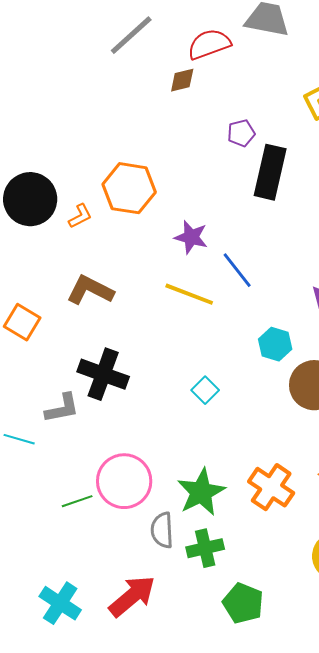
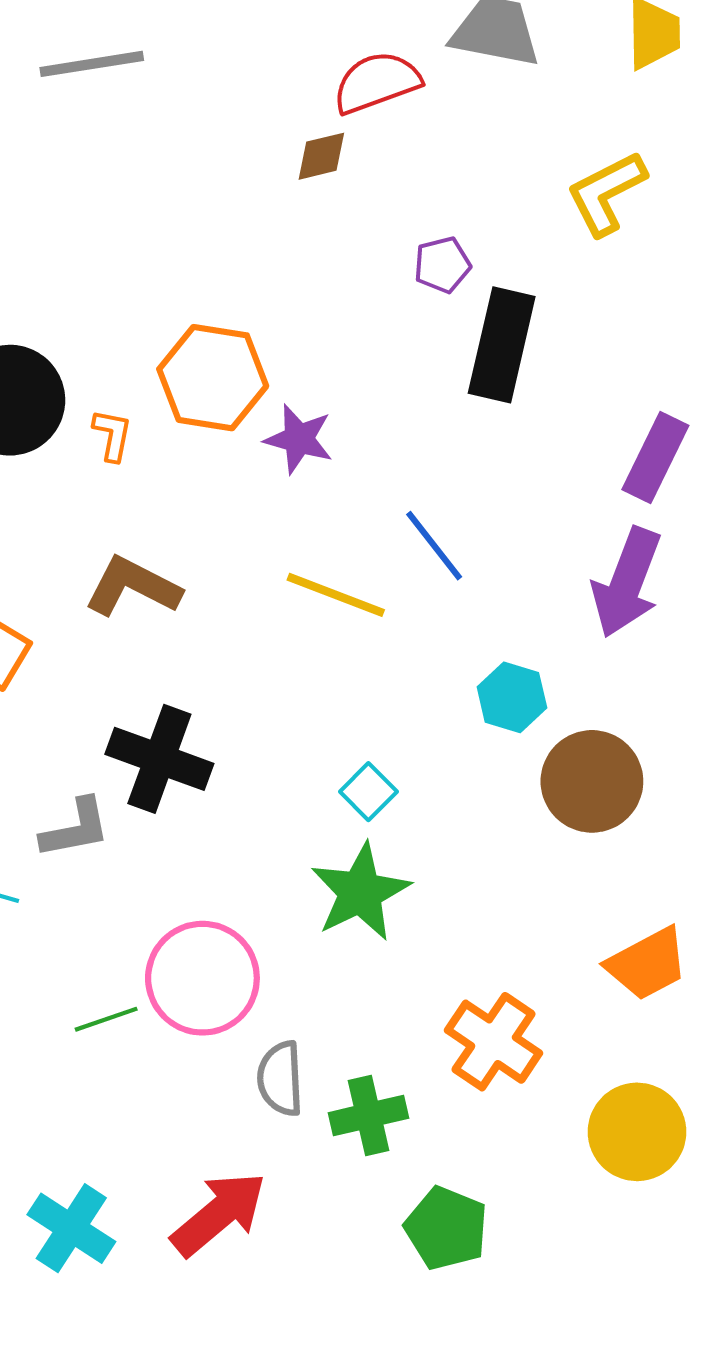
gray line: (131, 35) -> (92, 64), moved, turned 33
orange L-shape: (80, 216) -> (112, 435), turned -52
purple star: (191, 237) -> (299, 439), moved
orange cross: (271, 487) -> (494, 1042), moved
green star: (201, 492) -> (360, 892), moved

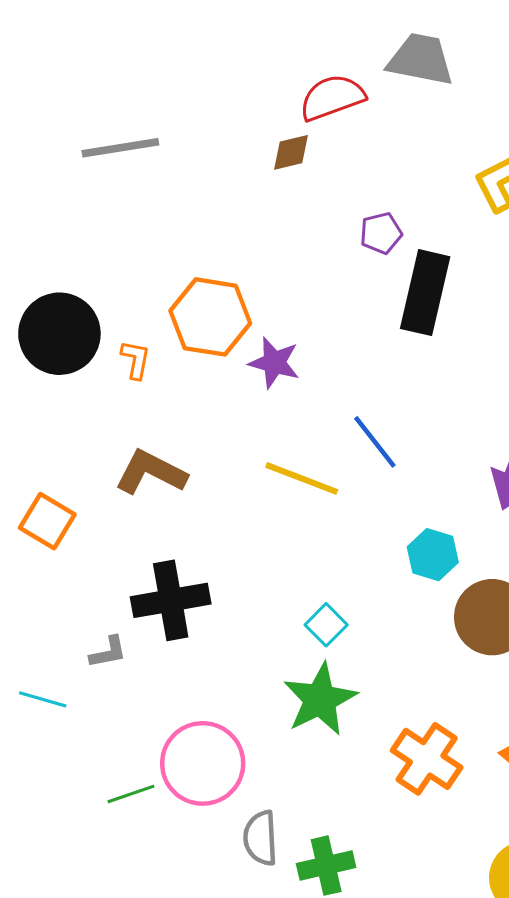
gray line: (92, 64) -> (120, 148), moved
black cross: (159, 759) -> (171, 600), turned -30
gray L-shape: (75, 829) -> (108, 652), size x0.7
orange cross: (494, 1042) -> (427, 759), moved

